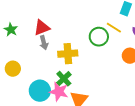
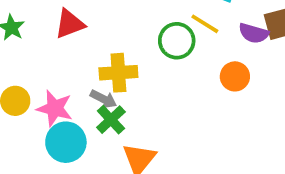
gray arrow: (44, 43) -> (103, 99), moved, turned -48
pink star: (59, 92) -> (55, 108), moved

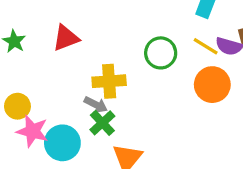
yellow line: (205, 24) -> (206, 46), moved
orange circle: (235, 76) -> (212, 85), size x1.4
pink star: (55, 108) -> (32, 131), moved

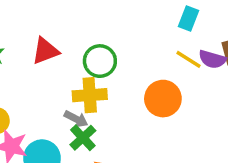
green circle: (161, 53) -> (100, 61), moved
orange circle: (212, 85) -> (163, 99), moved

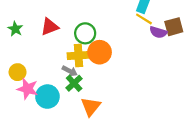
yellow line: (188, 59) -> (144, 19), moved
orange circle: (163, 99) -> (100, 52), moved

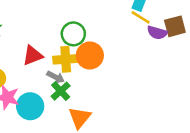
red triangle: (50, 27) -> (33, 55), moved

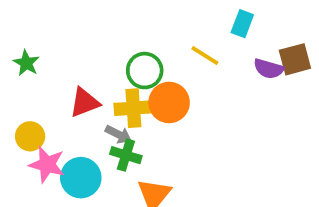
yellow line: (141, 17) -> (205, 56), moved
green cross: (61, 91) -> (126, 155), turned -30

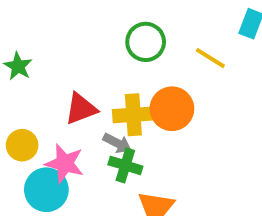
green circle: (145, 71) -> (146, 42), moved
pink star: (47, 164) -> (65, 163), moved
cyan circle: (81, 178) -> (46, 190), moved

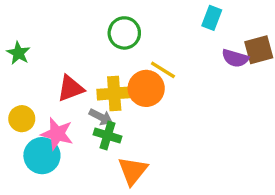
yellow line: (210, 58) -> (163, 70), moved

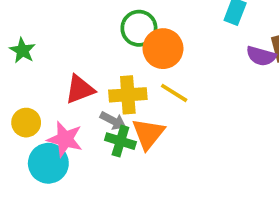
yellow line: (163, 70) -> (174, 93), moved
orange circle: (146, 88) -> (163, 49), moved
orange triangle: (133, 171) -> (148, 134), moved

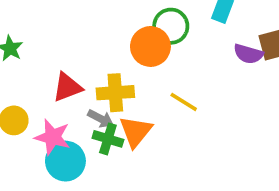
green circle: (139, 28) -> (171, 26), moved
yellow line: (174, 93) -> (184, 102), moved
cyan circle: (48, 163) -> (65, 161), moved

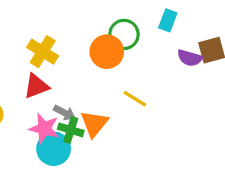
yellow cross: (115, 93) -> (43, 52), moved, turned 36
pink star: (53, 137) -> (44, 128), moved
cyan circle: (65, 161) -> (54, 149), moved

